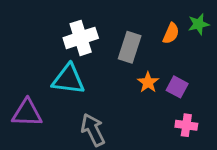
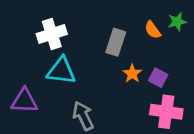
orange semicircle: (171, 33) -> (153, 30), turned 120
white cross: (81, 38) -> (52, 34), moved
pink cross: (186, 125) -> (166, 112), size x1.6

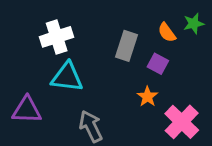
orange star: (132, 74) -> (147, 97), moved
purple square: (158, 78) -> (158, 64), moved
pink cross: (166, 112) -> (182, 122), turned 36

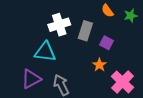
orange semicircle: (167, 32) -> (107, 11), moved
white cross: (57, 37) -> (59, 25), moved
purple triangle: (27, 110) -> (31, 79), moved, turned -30

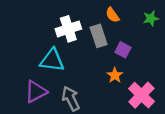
orange semicircle: (107, 11) -> (112, 15), moved
gray rectangle: (85, 31) -> (99, 36), turned -36

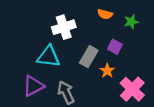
orange semicircle: (112, 15) -> (105, 14), turned -40
green star: (151, 18) -> (131, 22), moved
gray rectangle: (99, 36) -> (89, 57), moved, turned 48

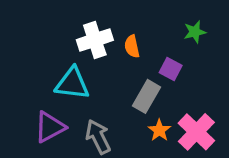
orange semicircle: (105, 14) -> (132, 46), moved, turned 64
gray rectangle: (89, 57) -> (146, 96), moved
orange star: (107, 71) -> (159, 130), moved

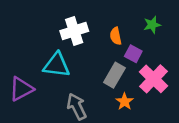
orange semicircle: (132, 46) -> (116, 36), moved
purple triangle: (50, 127) -> (21, 89), moved
pink cross: (196, 132) -> (153, 79), moved

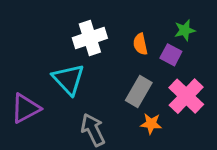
purple square: (133, 54) -> (171, 55), moved
cyan triangle: (57, 65) -> (68, 79), turned 40
orange star: (125, 102) -> (151, 124), turned -30

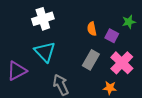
green star: (185, 30) -> (129, 22), moved
white cross: (90, 38) -> (43, 19), moved
orange star: (151, 124) -> (110, 88), moved

